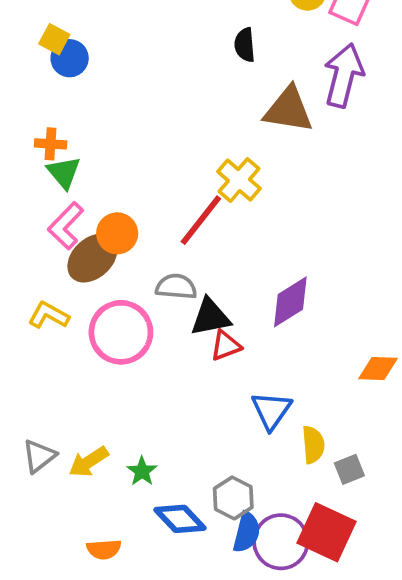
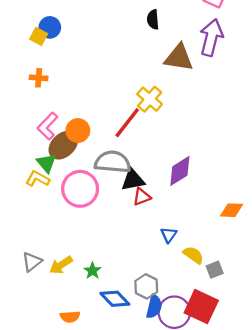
yellow square: (54, 39) -> (39, 36), moved
green triangle: (64, 172) -> (46, 163), moved
gray semicircle: (176, 287) -> (113, 162), size x1.5
blue triangle: (271, 410) -> (169, 235), size x0.7
yellow semicircle: (313, 445) -> (193, 255), turned -50

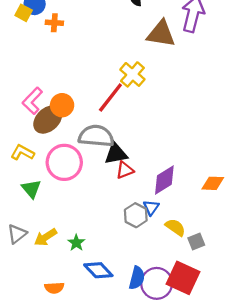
orange cross: (39, 78) -> (54, 23), moved
green triangle: (46, 163) -> (31, 189), moved
purple diamond: (180, 171) -> (164, 180), moved
gray hexagon: (146, 286) -> (136, 215), moved

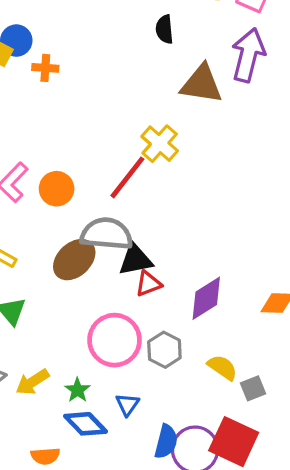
brown ellipse: (48, 120) -> (74, 260), moved
pink circle: (64, 162) -> (115, 340), moved
blue triangle: (151, 207) -> (127, 405), moved
blue diamond: (98, 270) -> (86, 424), moved

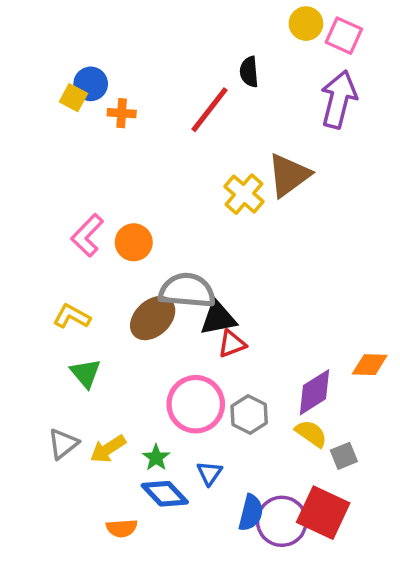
brown triangle: (201, 84) -> (289, 175), moved, turned -45
red line: (127, 177) -> (210, 110), moved
purple diamond: (206, 298) -> (315, 392), moved

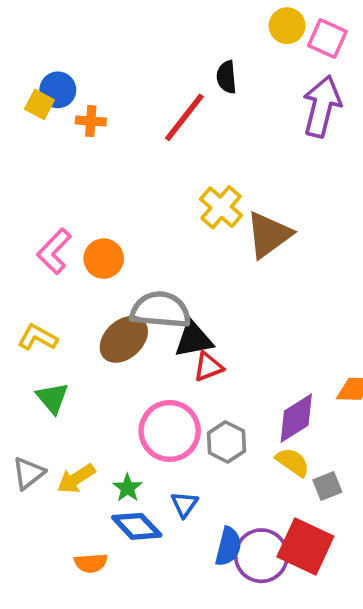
brown triangle: (289, 175) -> (269, 235), moved

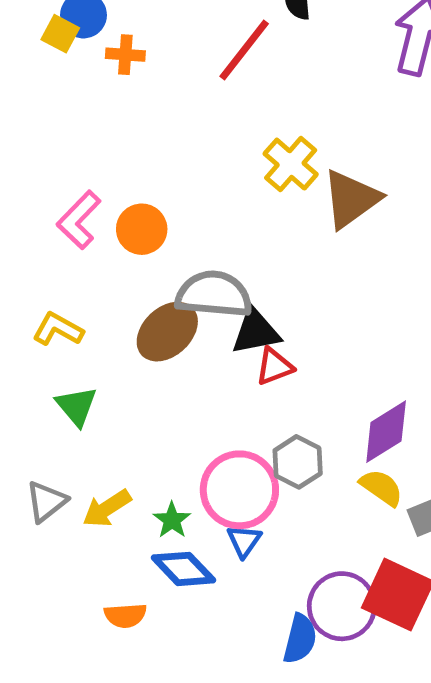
pink circle: (170, 431) -> (239, 490), moved
blue semicircle: (228, 547) -> (300, 639), moved

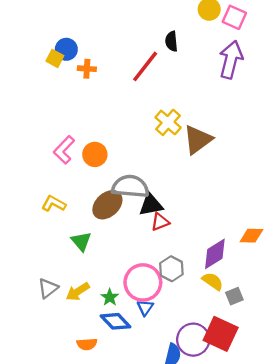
green triangle: (77, 406) -> (81, 241), moved

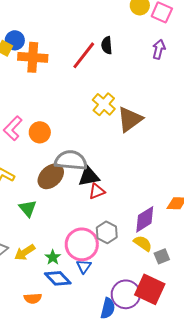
black semicircle: (171, 41) -> (107, 45), moved
purple arrow: (231, 60) -> (159, 49), size x0.6
orange cross: (87, 69) -> (33, 57), size x1.8

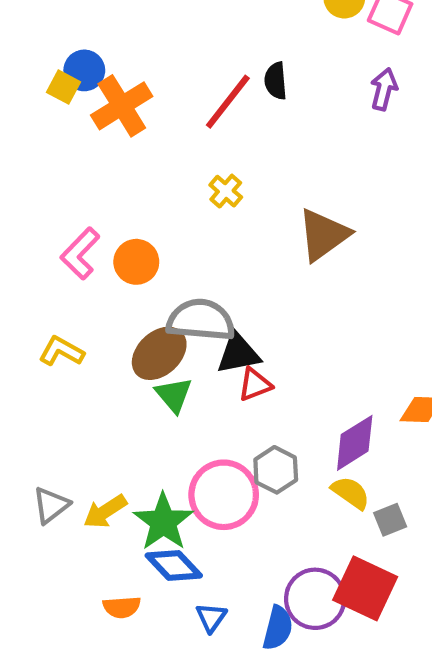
orange cross: (33, 57) -> (122, 106), turned -36
yellow cross: (104, 104) -> (226, 191), moved, size x0.7
green triangle: (28, 208) -> (174, 395), moved
green star: (53, 257) -> (163, 522), size x1.8
blue triangle: (84, 266) -> (211, 618), moved

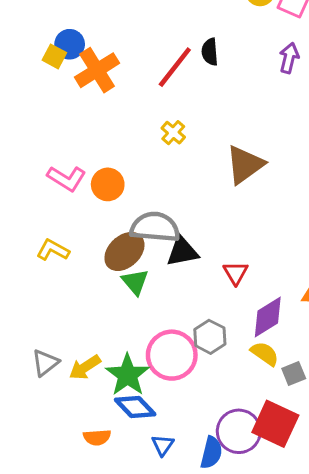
pink L-shape: (80, 253) -> (67, 178), turned -102
red triangle: (255, 385) -> (236, 273), moved, turned -40

